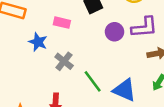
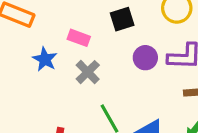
gray cross: (64, 61) -> (88, 72), moved

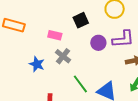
blue star: (45, 59) -> (37, 64), moved

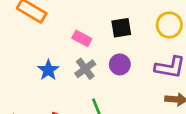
purple circle: (98, 43) -> (120, 64), moved

